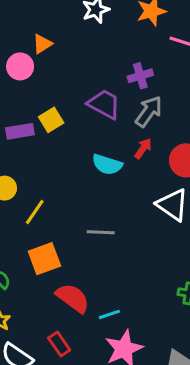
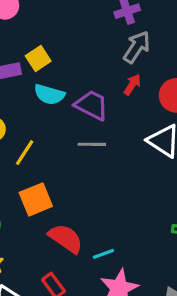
purple trapezoid: (104, 104) -> (92, 105), moved
cyan semicircle: (107, 164) -> (49, 94), moved
gray line: (101, 232) -> (92, 144), moved

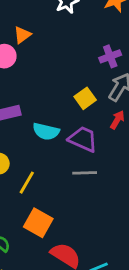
yellow square: (38, 59) -> (85, 98), moved
orange square: (36, 199) -> (38, 223), turned -36

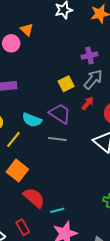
orange triangle: (22, 35) -> (27, 30), turned -48
cyan semicircle: (46, 131) -> (32, 120), moved

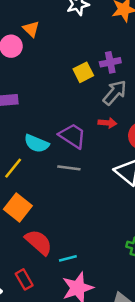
yellow square: (66, 84) -> (83, 72), moved
red arrow: (88, 103) -> (107, 123), turned 56

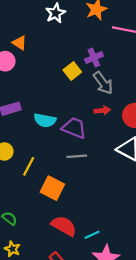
gray arrow: (115, 93) -> (103, 83), turned 115
cyan semicircle: (37, 144) -> (45, 120), moved
orange square: (18, 208) -> (52, 188), moved

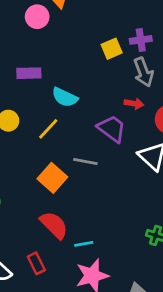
purple trapezoid: (74, 128) -> (112, 129), moved
gray line: (77, 156) -> (85, 161), moved
yellow line: (29, 166) -> (48, 129), moved

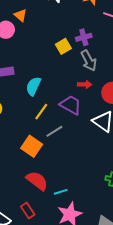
cyan semicircle: (65, 97) -> (33, 86), turned 96
yellow line: (48, 129) -> (41, 112), moved
gray line: (85, 161) -> (54, 131), turned -36

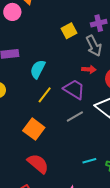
purple cross: (84, 37) -> (99, 23), moved
gray line: (54, 131) -> (75, 116), moved
cyan line: (61, 192) -> (89, 161), moved

